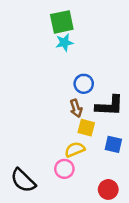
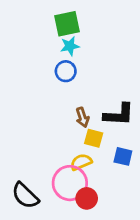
blue circle: (84, 84) -> (66, 71), moved
pink circle: (64, 169) -> (70, 183), size x1.6
red circle: (108, 189) -> (87, 198), moved

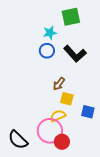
green square: (67, 24) -> (71, 17), moved
black L-shape: (119, 115) -> (75, 54), moved, turned 45
brown arrow: (82, 117) -> (59, 84), turned 56

